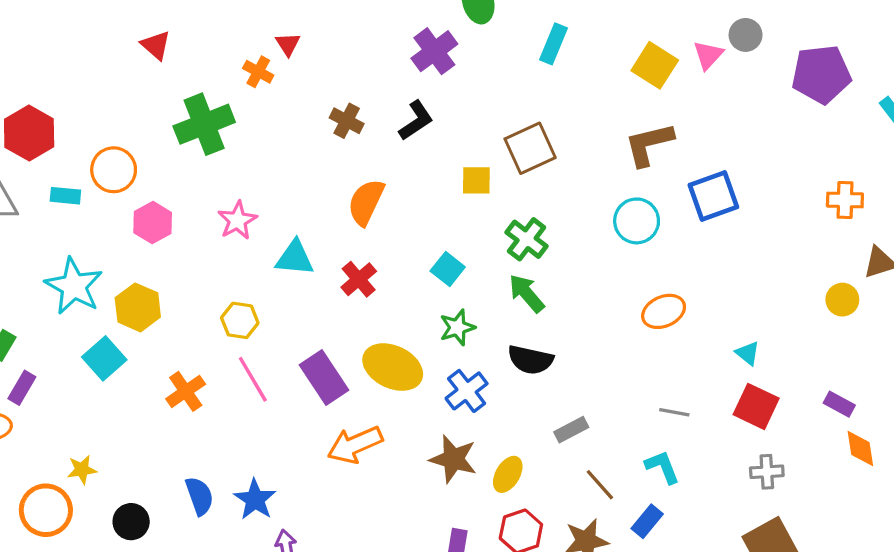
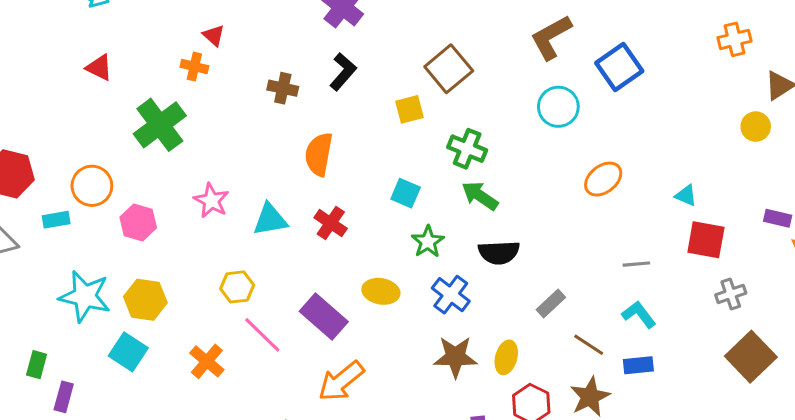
yellow ellipse: (393, 367) -> (381, 291), size x0.7
orange arrow: (355, 445) -> (341, 381), moved
blue rectangle: (647, 521) -> (638, 365), turned 60

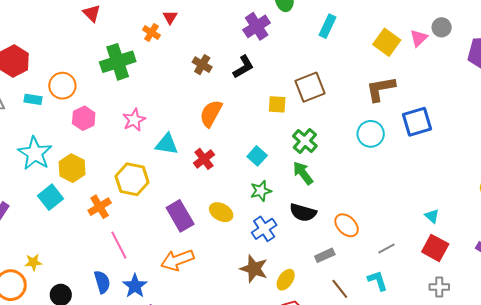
orange ellipse: (603, 179) -> (347, 225), moved, turned 65
gray line: (636, 264) -> (386, 249), turned -42
yellow hexagon: (237, 287) -> (132, 179), size x1.5
pink line: (262, 335) -> (119, 245), moved
orange cross: (207, 361) -> (100, 207), moved

